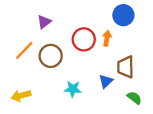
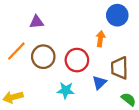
purple triangle: (44, 22) -> (37, 22), turned 32
red circle: (84, 39) -> (77, 60), moved

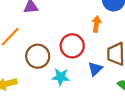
brown circle: (43, 57) -> (38, 56), moved

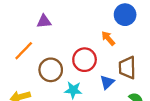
orange arrow: (96, 24) -> (108, 38), turned -49

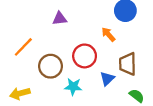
purple triangle: (44, 21) -> (60, 19), moved

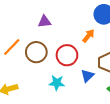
orange arrow: (108, 34) -> (88, 36), turned 80
brown circle: (51, 66) -> (36, 52), moved

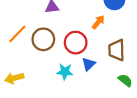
blue triangle: (87, 76) -> (89, 64), moved

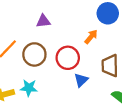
cyan star: (65, 72) -> (29, 88), moved

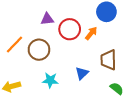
red circle: (68, 58) -> (70, 29), moved
cyan star: (29, 88) -> (50, 80), moved

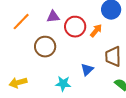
orange line: (14, 45) -> (21, 22), moved
cyan star: (50, 80) -> (63, 84), moved

